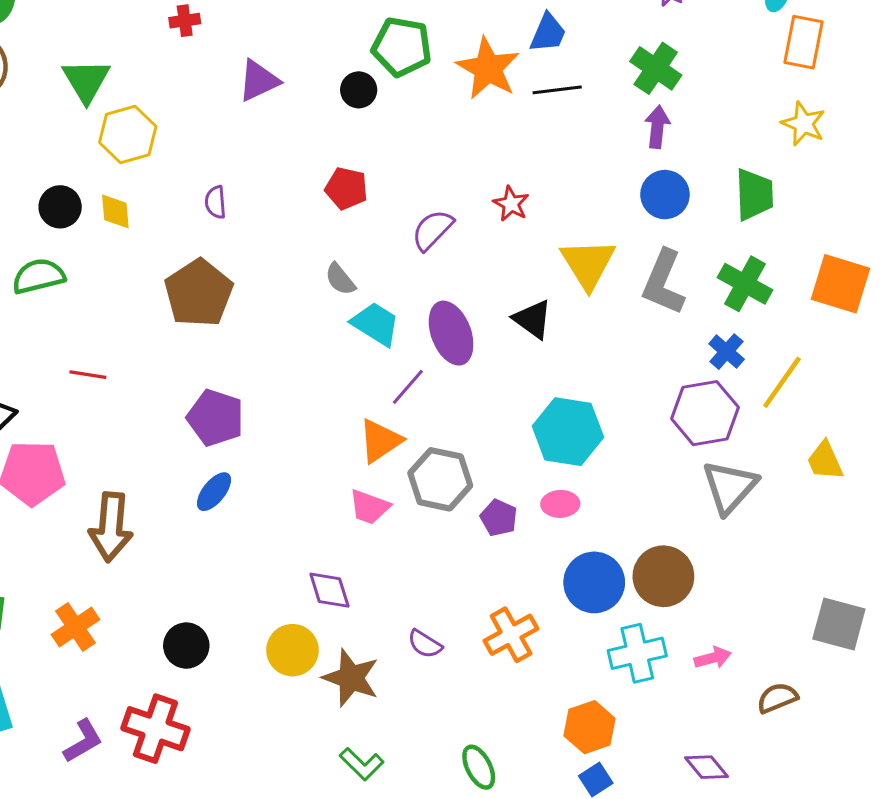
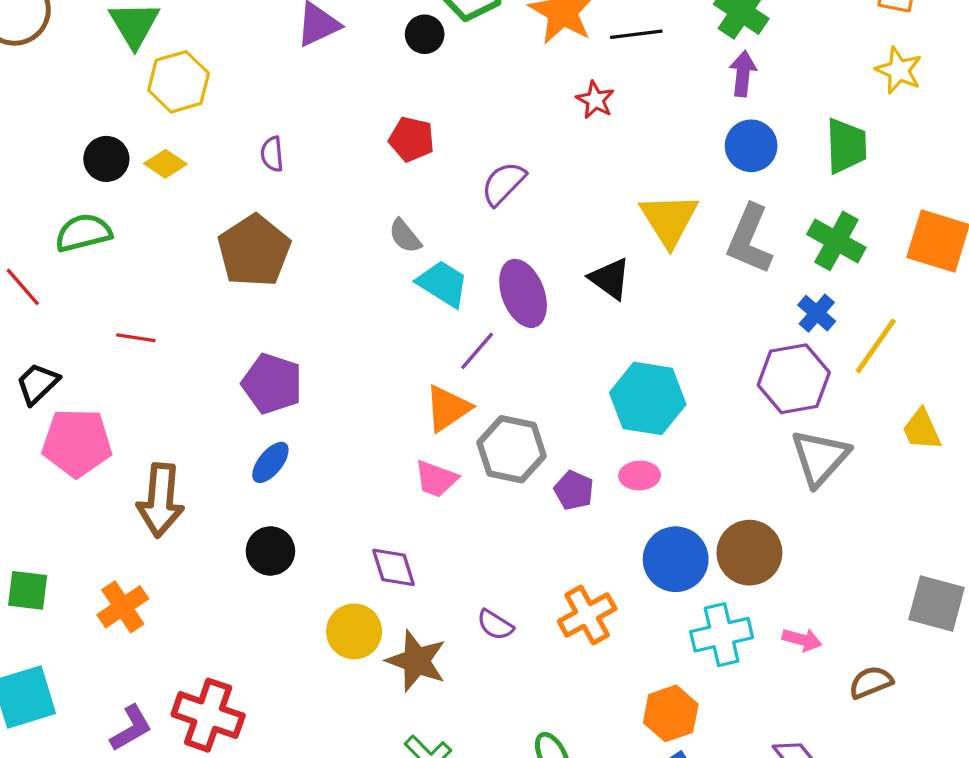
red star: (511, 204) -> (595, 100), moved
yellow diamond: (115, 211) -> (165, 164), turned -51
black circle: (186, 646) -> (270, 551), moved
pink arrow: (713, 658) -> (802, 640), turned 30

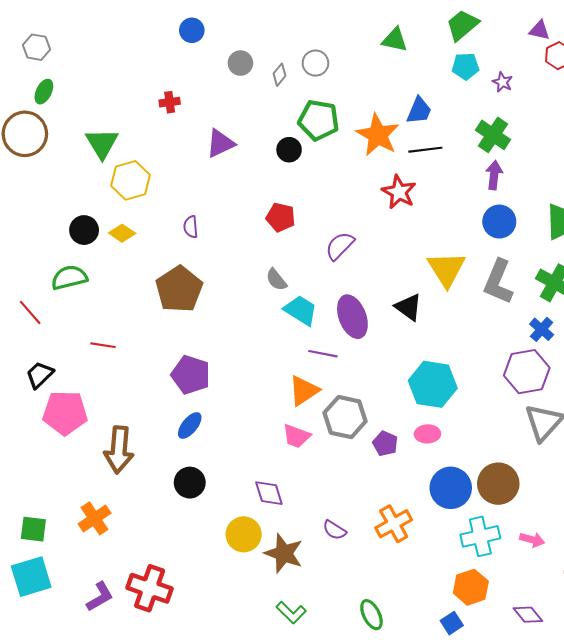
red star: (595, 100) -> (399, 192), size x1.4
purple line: (477, 351) -> (323, 354), turned 60
green square: (28, 590) -> (33, 529), moved
orange hexagon: (671, 713) -> (471, 587), moved

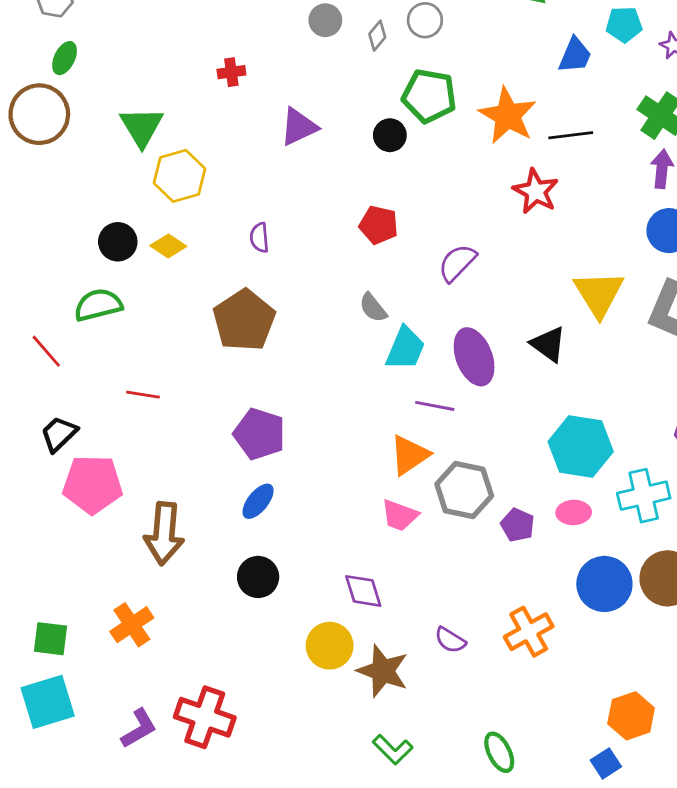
blue trapezoid: (419, 111) -> (575, 55), moved
cyan trapezoid: (301, 310) -> (405, 348), turned 81
cyan cross: (480, 536) -> (644, 496), moved

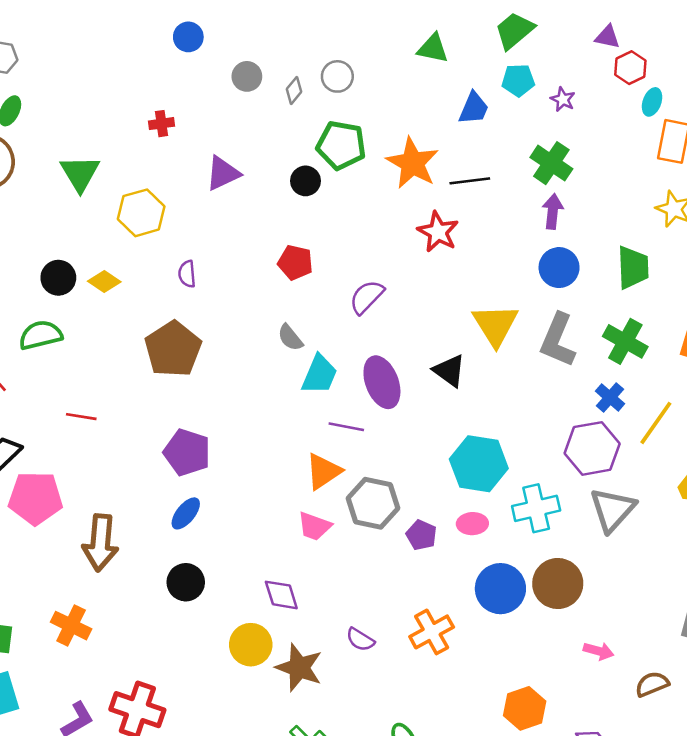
yellow hexagon: (180, 176) -> (141, 213), moved
orange cross: (132, 625) -> (71, 626), turned -30

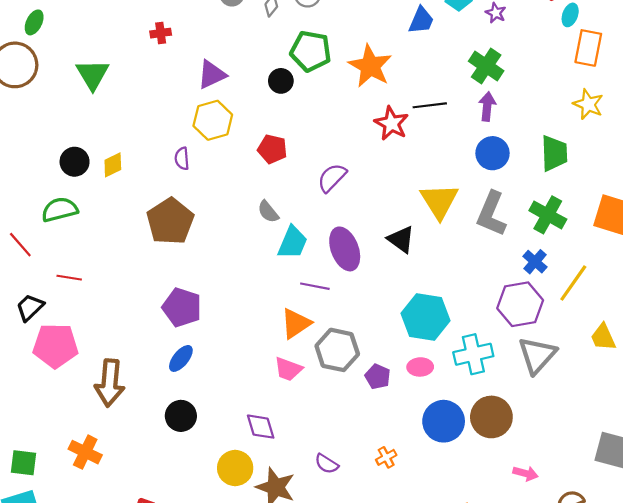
black line: (470, 181) -> (430, 105), moved
yellow hexagon: (141, 213) -> (213, 120), moved
yellow diamond: (104, 282) -> (113, 165), turned -60
red line: (81, 417) -> (69, 278), moved
orange cross: (432, 632) -> (386, 457), size x0.6

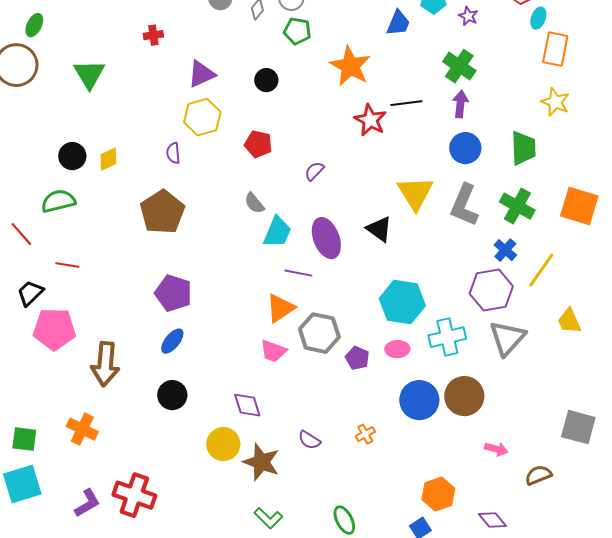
green pentagon: (311, 51) -> (297, 31), moved, size x0.7
purple semicircle: (332, 178) -> (314, 171), size x0.7

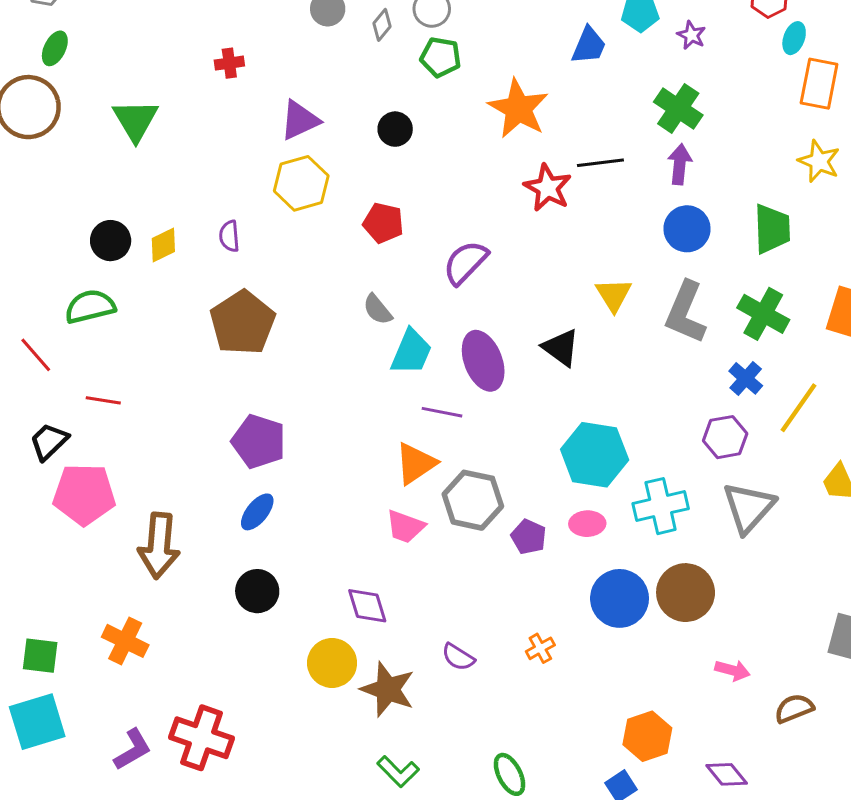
purple semicircle: (173, 153) -> (229, 236), moved
purple semicircle: (314, 171) -> (466, 263), size x1.6
yellow triangle: (415, 193) -> (614, 295), size x0.7
purple hexagon: (491, 290) -> (725, 437), size x0.7

